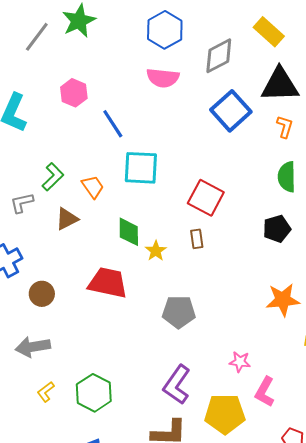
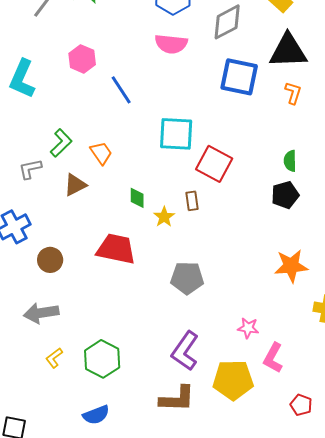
blue square: (231, 111) -> (239, 77), turned -36
cyan square: (141, 168) -> (176, 134), moved
green semicircle: (287, 177) -> (290, 161), moved, size x0.7
green diamond: (129, 232) -> (137, 198), size x0.7
brown rectangle: (197, 239) -> (192, 201), moved

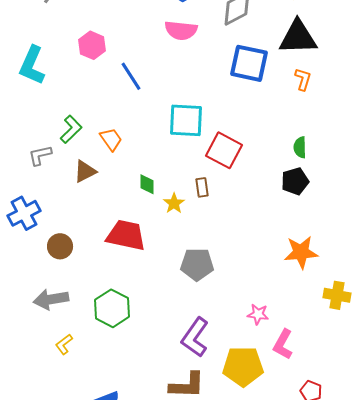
green hexagon: (102, 359) -> (112, 308), moved

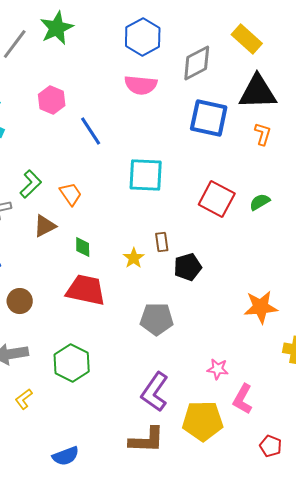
green semicircle: (300, 147) -> (260, 202), turned 60
red square: (224, 150) -> (217, 199), moved
black pentagon: (295, 181) -> (188, 267), moved
green diamond: (147, 184) -> (83, 247), moved

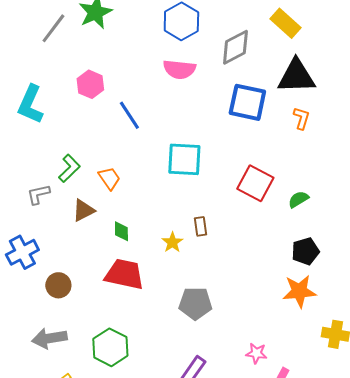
green semicircle: (260, 202) -> (298, 199), moved
black pentagon: (188, 267) -> (305, 251), moved

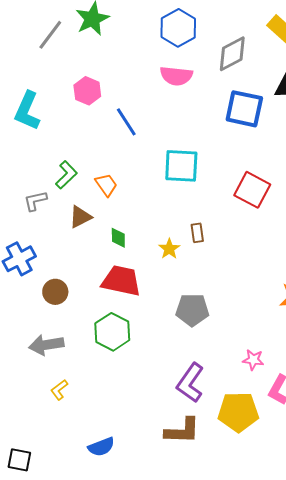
green hexagon: (110, 347) -> (112, 332), moved

